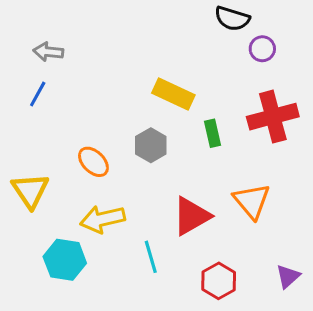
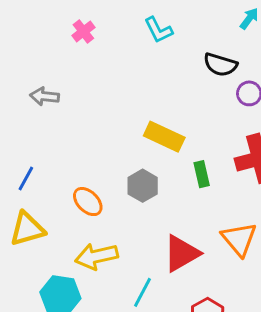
blue line: (38, 94) -> (26, 178), moved
yellow triangle: (30, 190) -> (27, 229), turned 48
cyan line: (151, 257) -> (143, 292), turned 44

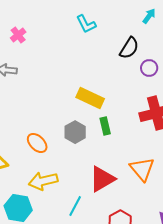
pink cross: (83, 32) -> (18, 35), moved
black semicircle: (220, 65) -> (129, 48), turned -75
green rectangle: (202, 174) -> (105, 126), moved

